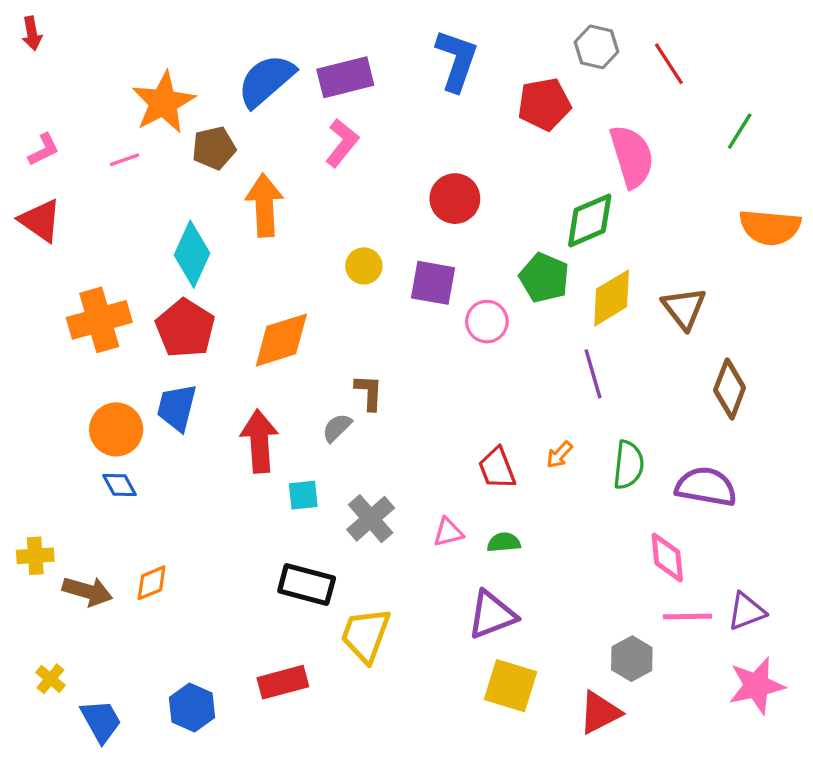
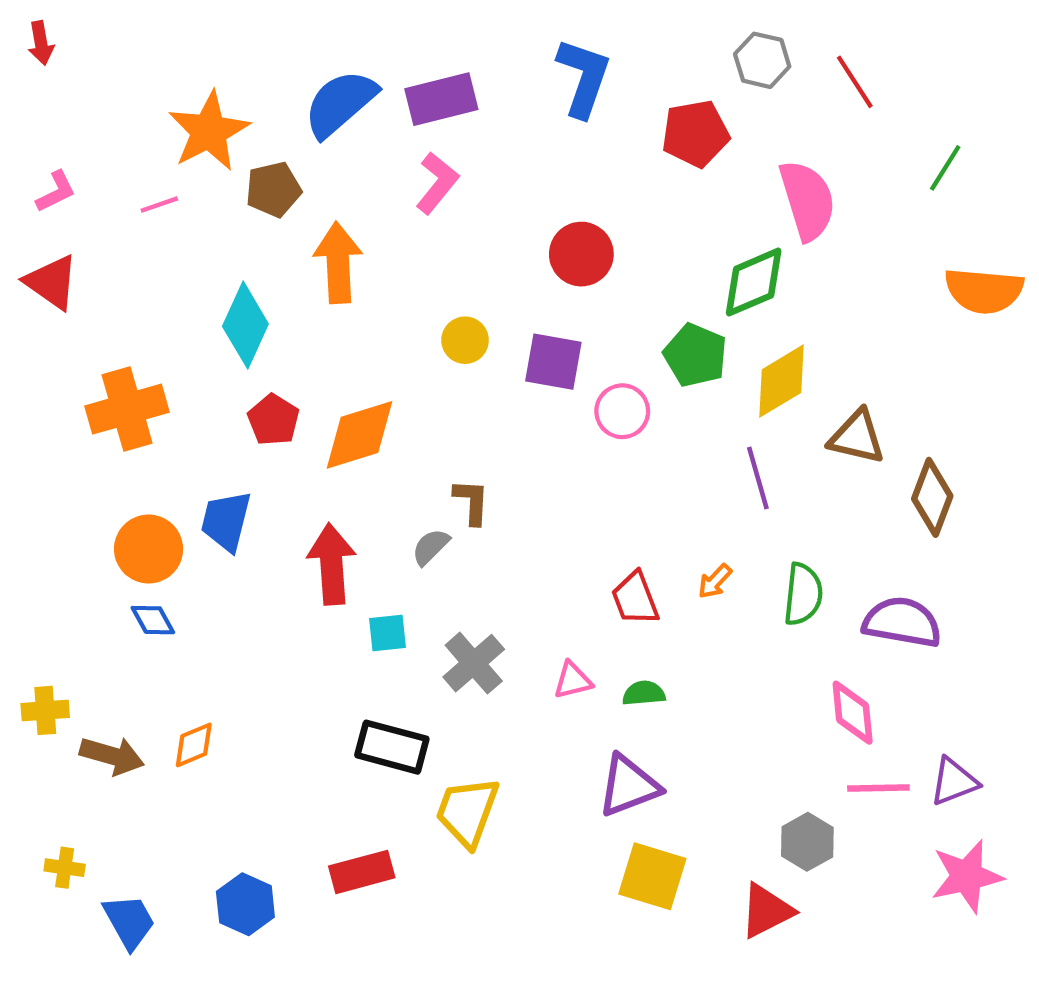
brown triangle: (684, 308) -> (857, 437), moved, turned -39
red pentagon: (185, 328) -> (273, 420), moved, size x0.7
yellow cross: (50, 679) -> (65, 868), turned -32

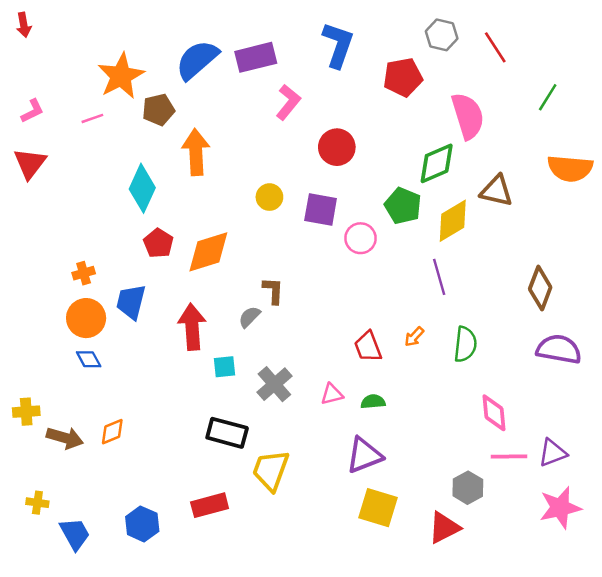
pink L-shape: (437, 183) -> (288, 102), moved
red triangle: (52, 282) -> (30, 163), turned 32
orange cross: (127, 409) -> (84, 273), moved, size x0.5
brown triangle: (857, 437) -> (496, 191), moved
purple semicircle: (902, 622) -> (559, 349), moved

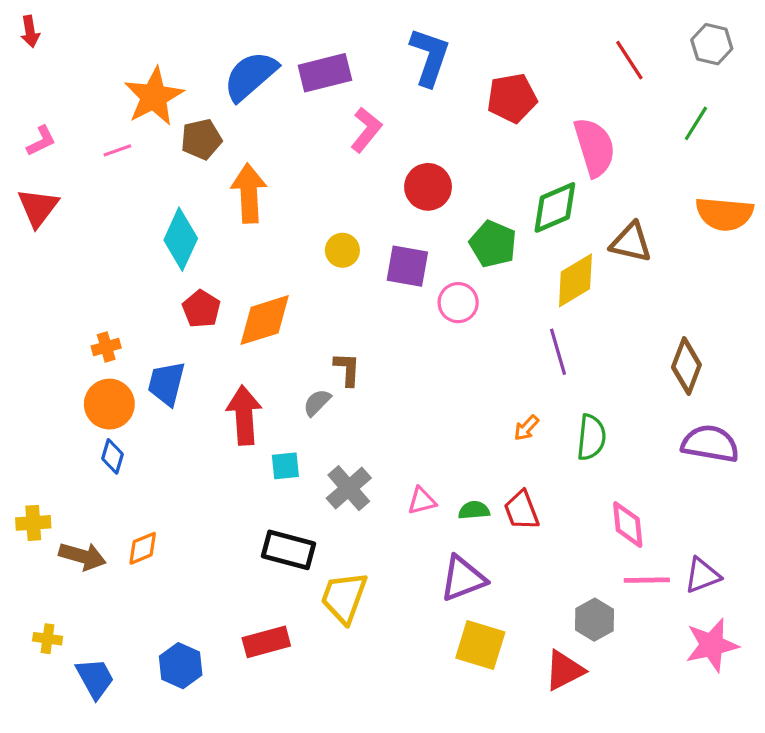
gray hexagon: (442, 35) -> (712, 44), moved
green pentagon: (403, 206) -> (493, 244), moved
red trapezoid: (368, 347) -> (522, 510), moved
blue diamond: (89, 359) -> (113, 456), turned 45

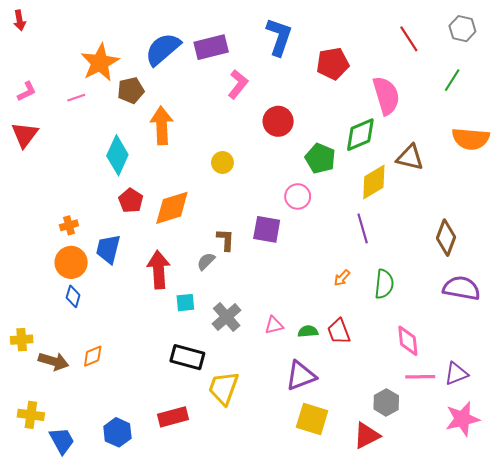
purple square: (407, 266) -> (267, 229), moved
yellow cross: (48, 639) -> (31, 415), size x1.4

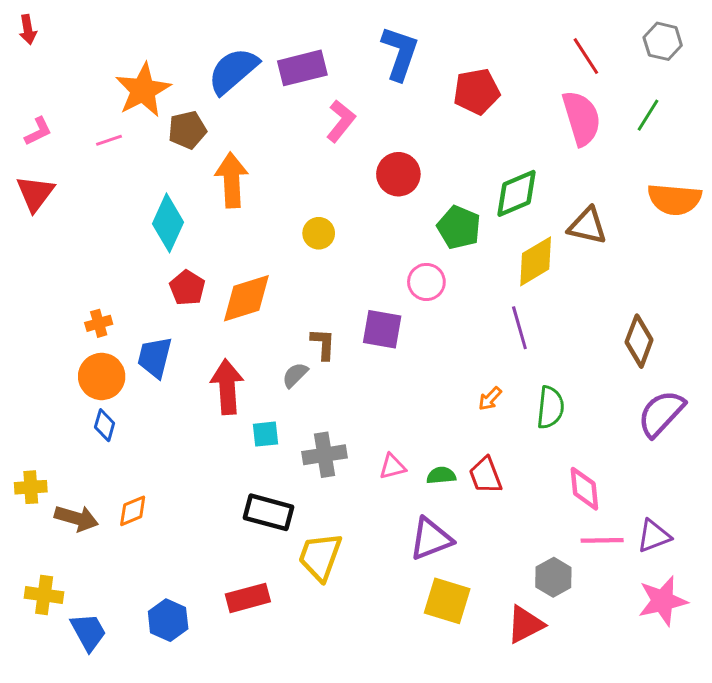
pink semicircle: (386, 96) -> (581, 118), moved
purple semicircle: (461, 288) -> (661, 413), turned -57
gray cross: (227, 317) -> (325, 455), turned 32

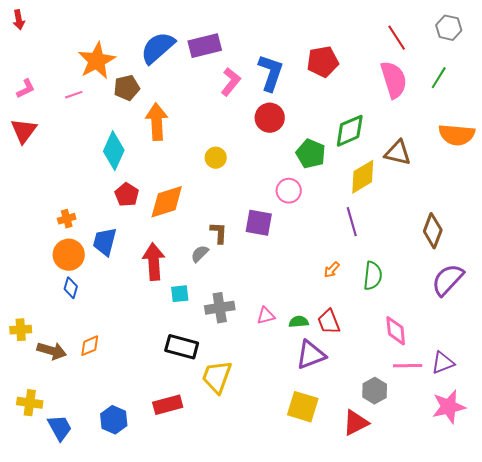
blue L-shape: (400, 53) -> (271, 73), moved
purple triangle: (431, 539) -> (311, 355), moved

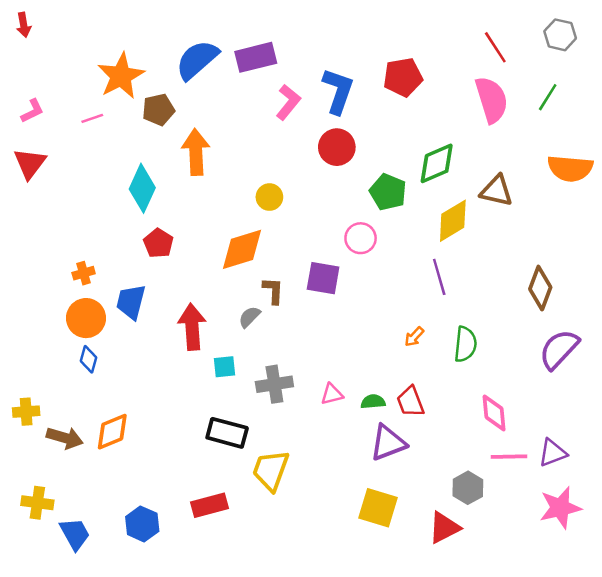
orange diamond: (167, 202) -> (242, 249), moved
orange diamond: (90, 346) -> (112, 432), size x1.4

